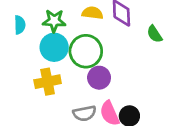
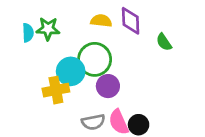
green star: (54, 21) -> (48, 29), moved
cyan circle: (54, 47) -> (71, 71), moved

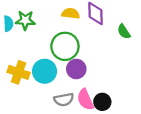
cyan circle: (71, 71) -> (45, 71), moved
yellow cross: (56, 90) -> (19, 72), moved, turned 30

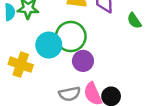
cyan circle: (45, 71) -> (49, 45), moved

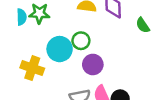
green circle: (71, 36) -> (81, 41), size x0.6

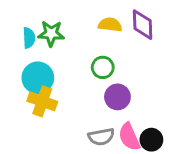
cyan circle: (60, 49) -> (38, 78), moved

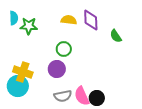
cyan semicircle: (29, 38) -> (14, 18), moved
cyan circle: (38, 78) -> (18, 86), moved
purple circle: (117, 97) -> (57, 69), moved

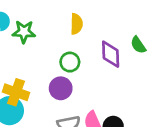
yellow semicircle: (69, 20) -> (76, 24), turned 84
purple diamond: (91, 20) -> (111, 54), moved

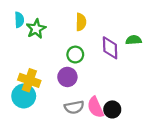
green star: (24, 32) -> (36, 29), turned -30
green semicircle: (138, 45) -> (134, 40), turned 120

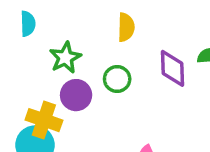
green star: (36, 29) -> (65, 58), moved
purple circle: (67, 77) -> (76, 95), moved

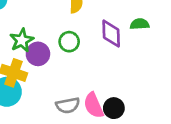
green star: (65, 58) -> (22, 40), moved

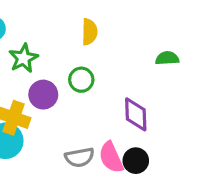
purple diamond: (111, 34) -> (136, 114), moved
green star: (22, 40) -> (23, 58), moved

